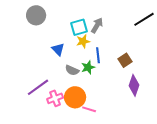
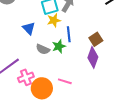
purple diamond: (134, 85) -> (93, 57), moved
orange circle: (75, 97) -> (42, 88), moved
pink line: (89, 109) -> (65, 81), moved

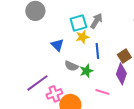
green star: (59, 46) -> (86, 71), moved
pink line: (65, 81) -> (102, 92), moved

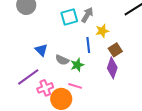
yellow star: (82, 37) -> (102, 31), moved
blue triangle: (57, 45) -> (41, 50), moved
pink line: (102, 92) -> (75, 86), moved

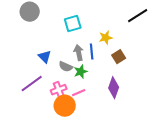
gray arrow: (87, 15) -> (79, 53), moved, turned -42
purple diamond: (112, 68) -> (114, 88), moved
pink line: (75, 86) -> (79, 93), turned -40
pink cross: (45, 88) -> (59, 90), moved

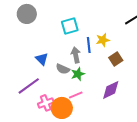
blue line: (92, 52) -> (89, 45), moved
purple diamond: (114, 88) -> (111, 90), turned 45
pink cross: (59, 90) -> (46, 103), moved

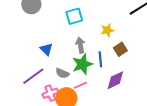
blue line: (89, 45) -> (100, 59), moved
gray semicircle: (63, 69) -> (62, 73), moved
green star: (78, 74) -> (82, 64), size x1.5

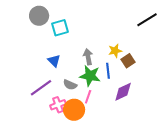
cyan square: (74, 16) -> (60, 28), moved
yellow star: (107, 30) -> (115, 51), moved
green star: (82, 64) -> (90, 76), turned 30
pink line: (80, 85) -> (88, 97), turned -48

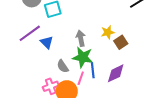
blue line: (108, 71) -> (93, 70), moved
gray semicircle: (70, 85) -> (63, 66), turned 32
purple line: (41, 88) -> (30, 33), moved

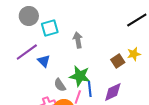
yellow star: (108, 32) -> (134, 54), moved
gray arrow: (81, 38) -> (78, 40), moved

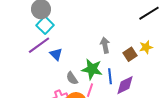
cyan square: (50, 28) -> (45, 25), moved, turned -30
gray arrow: (78, 40) -> (105, 45), moved
blue line: (90, 89) -> (110, 76), moved

